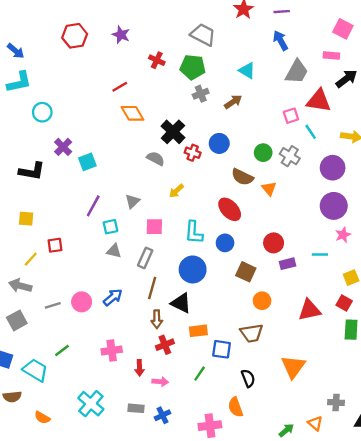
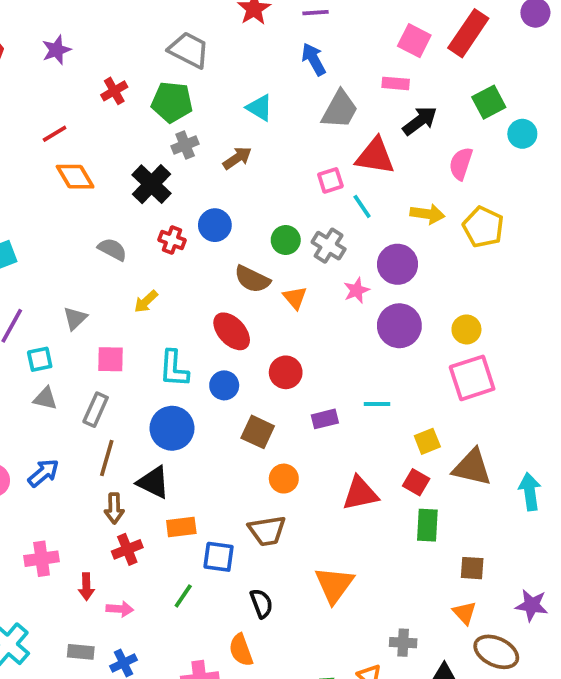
purple star: (121, 35) -> (56, 50), turned 30
red cross: (157, 60) -> (114, 91), turned 35
black cross: (173, 132) -> (152, 184), moved
pink star: (343, 235) -> (356, 290), moved
red circle: (274, 243) -> (286, 372), moved

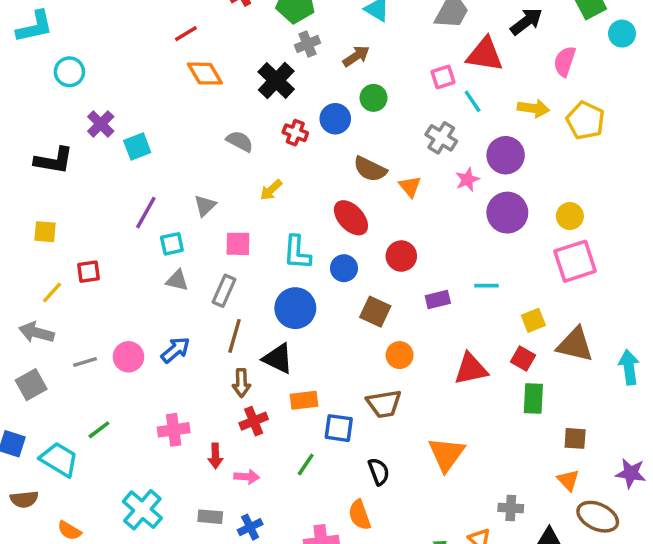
green circle: (286, 240) -> (374, 98), moved

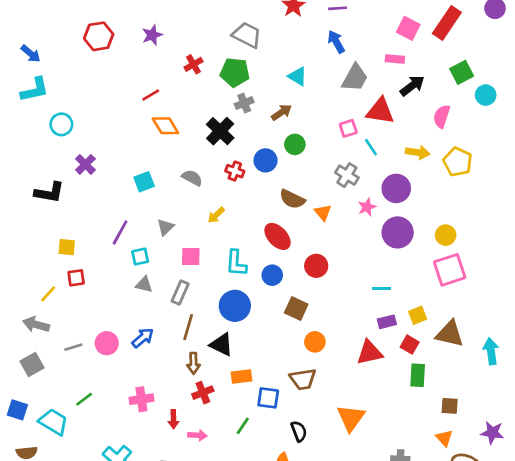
cyan square: (137, 147) -> (144, 182), moved
yellow square: (45, 232) -> (67, 247), moved
purple rectangle: (438, 299) -> (387, 322), moved

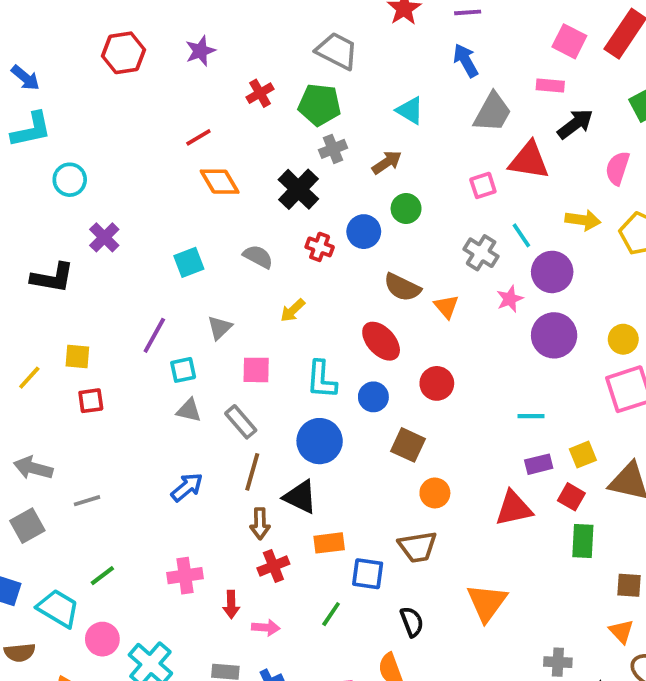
cyan line: (371, 147) -> (521, 235), moved
gray rectangle: (180, 293) -> (241, 422), turned -65
yellow line: (48, 294) -> (29, 378), moved
pink circle: (107, 343) -> (102, 639), moved

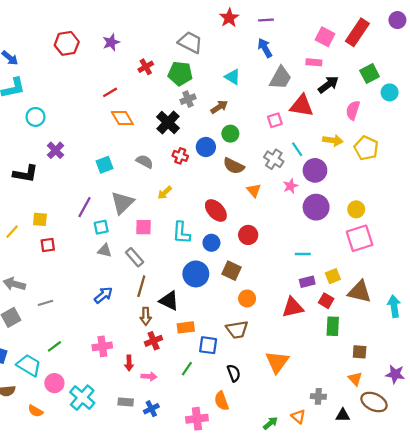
brown semicircle: (402, 287) -> (234, 166), moved
gray triangle: (220, 328) -> (122, 203), size x1.6
blue circle: (320, 441) -> (196, 274), moved

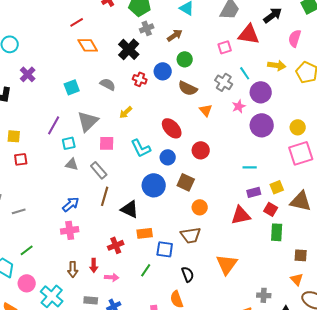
cyan L-shape: (181, 233) -> (141, 148), turned -30
brown arrow: (146, 316) -> (73, 269), moved
pink cross: (102, 346) -> (70, 230), moved

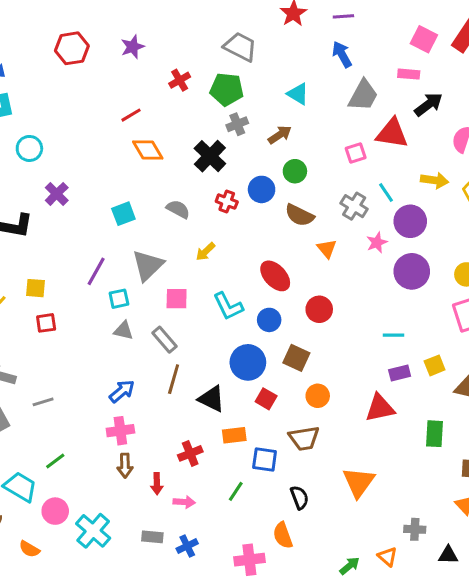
red square: (271, 209) -> (266, 399), moved
brown arrow: (73, 269) -> (125, 466), moved

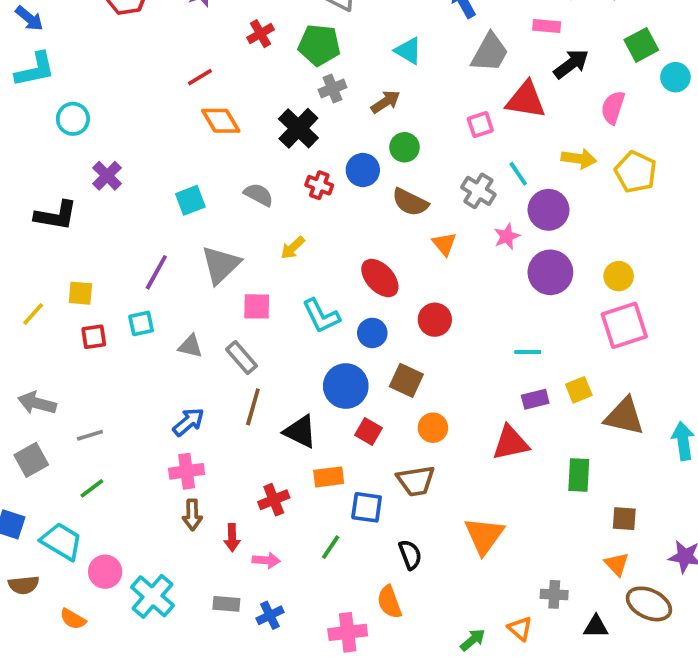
cyan square: (119, 299) -> (141, 323), moved
green line: (55, 461) -> (92, 488), moved

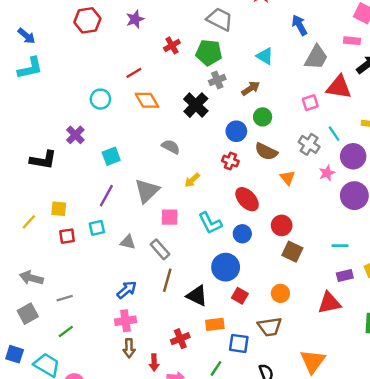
cyan circle: (73, 119) -> (100, 99), moved
red cross: (319, 185) -> (230, 161), moved
cyan square: (190, 200) -> (111, 156), moved
brown square: (406, 380) -> (292, 252), moved

